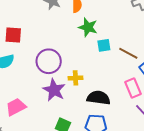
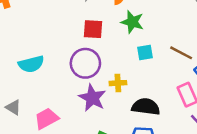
red square: (13, 35) -> (93, 29), moved
cyan square: (104, 45) -> (145, 53), moved

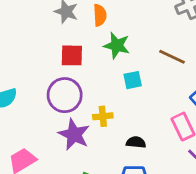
brown line: (181, 53) -> (172, 57), moved
black semicircle: (146, 107) -> (136, 142), size x0.6

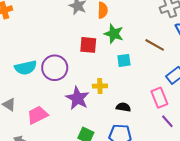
red square: (72, 55) -> (88, 45), moved
purple circle: (65, 95) -> (55, 68), moved

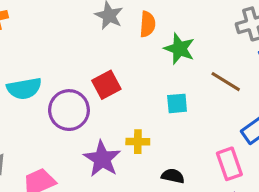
green star: (114, 34) -> (179, 49), moved
red square: (88, 45) -> (106, 85), moved, turned -36
cyan semicircle: (26, 68) -> (24, 88), moved

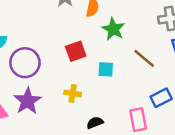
red square: (106, 85) -> (76, 51), moved
purple star: (102, 159) -> (27, 101), moved
black semicircle: (173, 176) -> (95, 123), turned -42

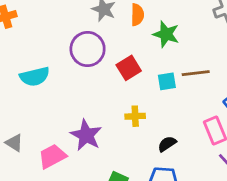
brown line: (144, 58) -> (196, 73), moved, turned -35
purple circle: (25, 63) -> (88, 49), moved

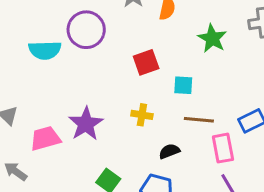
green star: (166, 34) -> (212, 38), moved
purple circle: (88, 49) -> (86, 30), moved
brown line: (196, 73) -> (199, 120), moved

